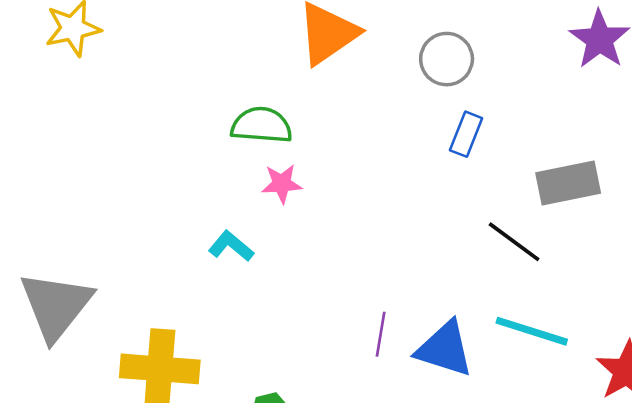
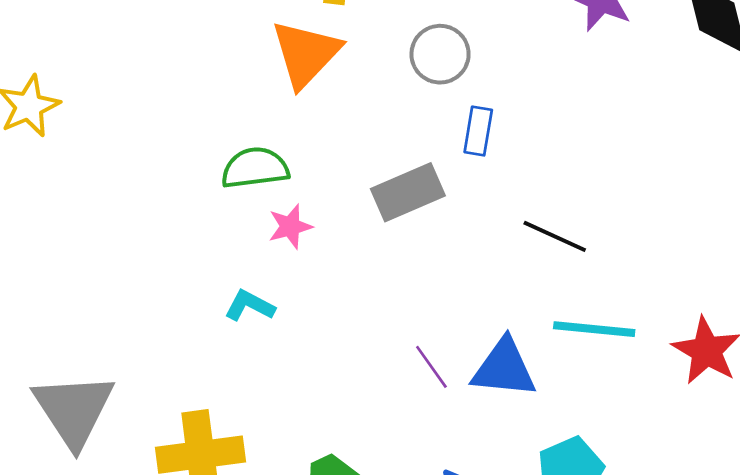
gray rectangle: (568, 183) -> (408, 192), moved
purple line: (381, 334) -> (431, 367), turned -33

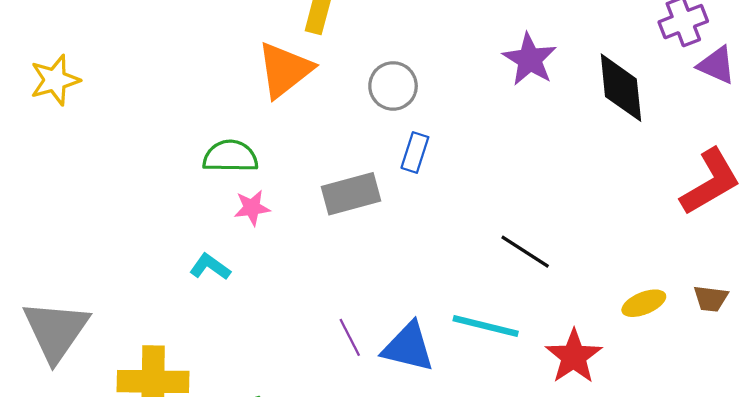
black line: (555, 236) -> (525, 252), moved

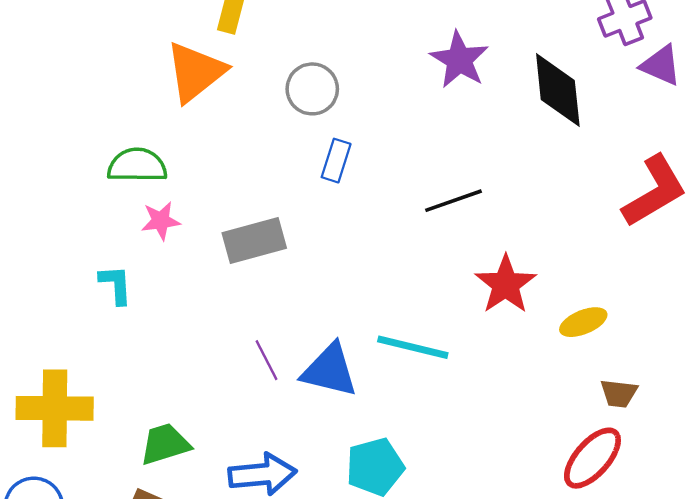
gray rectangle: (351, 194) -> (254, 241), moved
black line: (525, 252) -> (453, 201), moved, turned -52
cyan L-shape: (210, 267) -> (116, 285), turned 51
brown trapezoid: (711, 299) -> (619, 393), moved
red star: (574, 356) -> (506, 284), moved

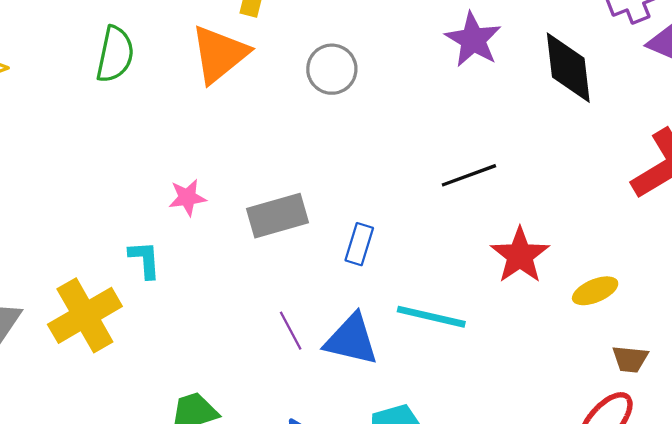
blue rectangle: (336, 161) -> (359, 244), moved
green semicircle: (137, 165) -> (115, 54), moved, turned 102
yellow cross: (55, 408) -> (85, 315), moved, turned -30

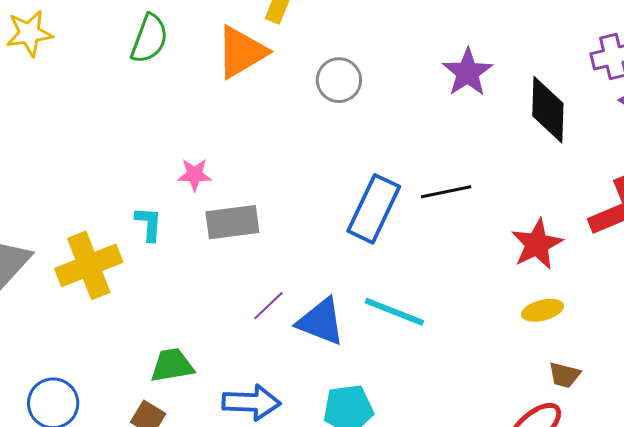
gray rectangle: (278, 216) -> (232, 222), moved
blue rectangle: (359, 244) -> (374, 209), moved, size x1.8
red star: (520, 255) -> (537, 244), moved
purple line: (291, 331) -> (268, 306), turned 66

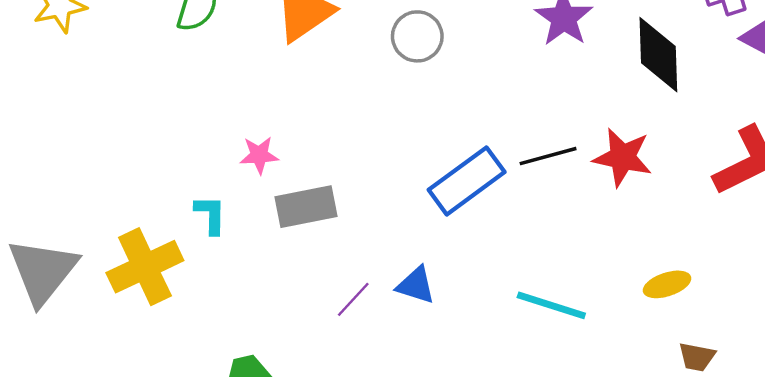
blue rectangle: (374, 209) -> (467, 181), turned 32
red star: (537, 244) -> (623, 157), moved, turned -30
cyan line: (394, 312) -> (551, 305), moved
blue triangle: (321, 322) -> (416, 285), moved, size x0.7

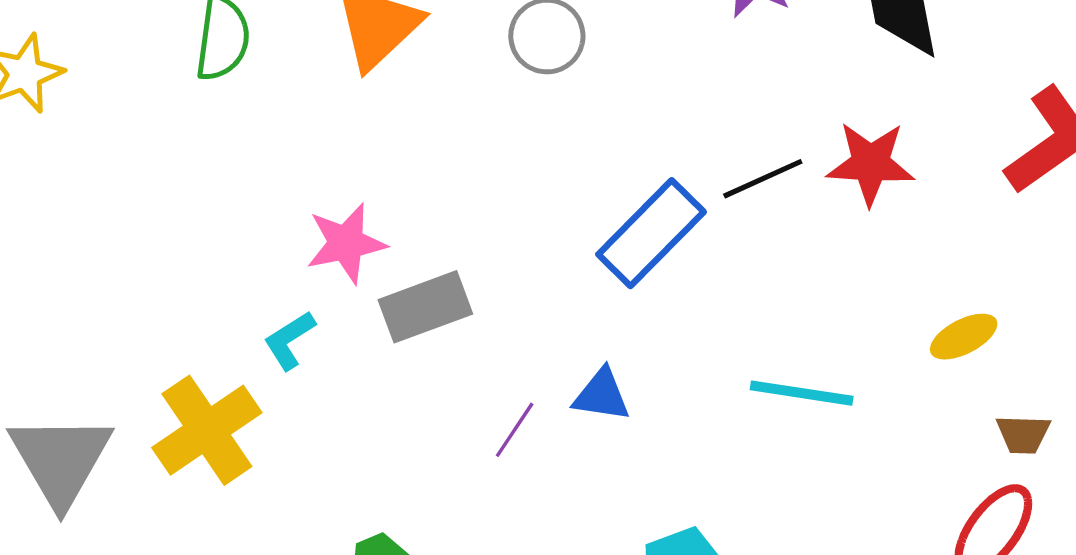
pink star: (259, 155) -> (346, 243), size x1.4
cyan L-shape: (210, 215) -> (289, 340), turned -114

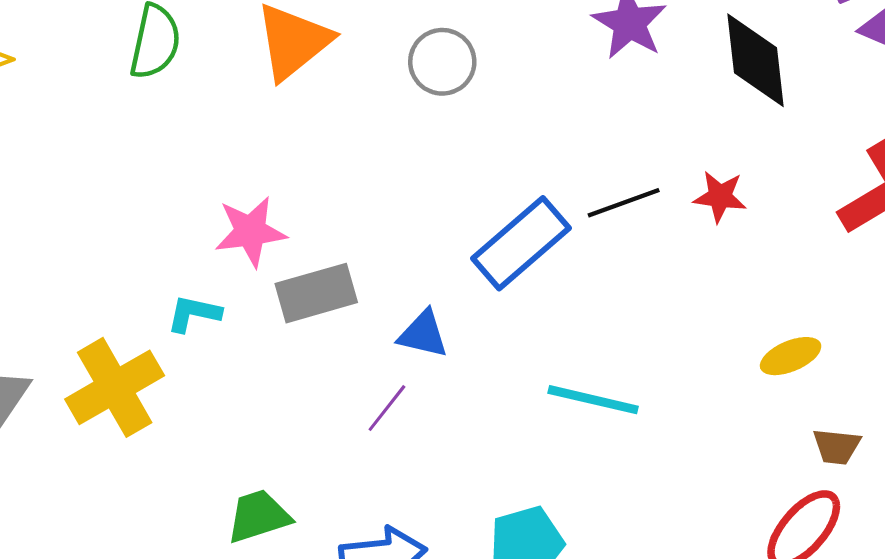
red star: (870, 163) -> (720, 197), size x0.7
cyan L-shape: (289, 340) -> (194, 314), turned 40
cyan line: (802, 393) -> (593, 400), moved
blue triangle: (602, 395) -> (423, 334), moved

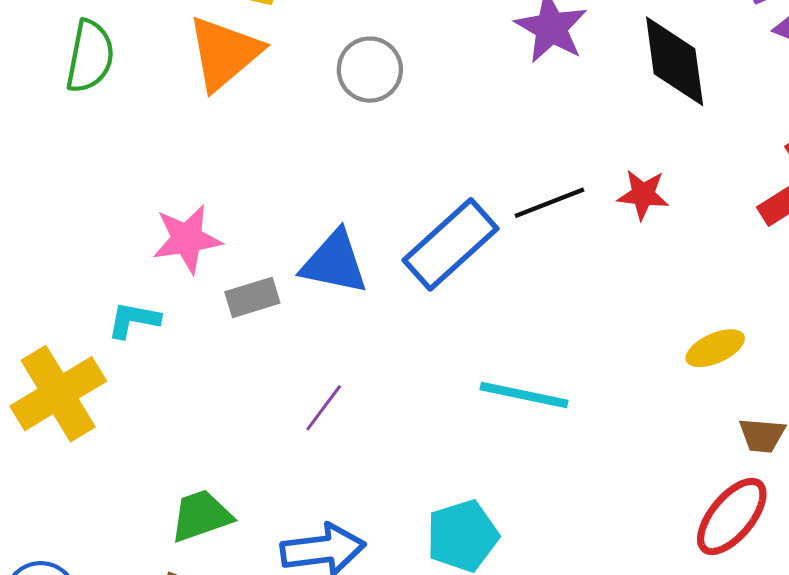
gray rectangle: (316, 293) -> (252, 297), size x0.7
blue triangle: (423, 334) -> (334, 262), moved, size x1.4

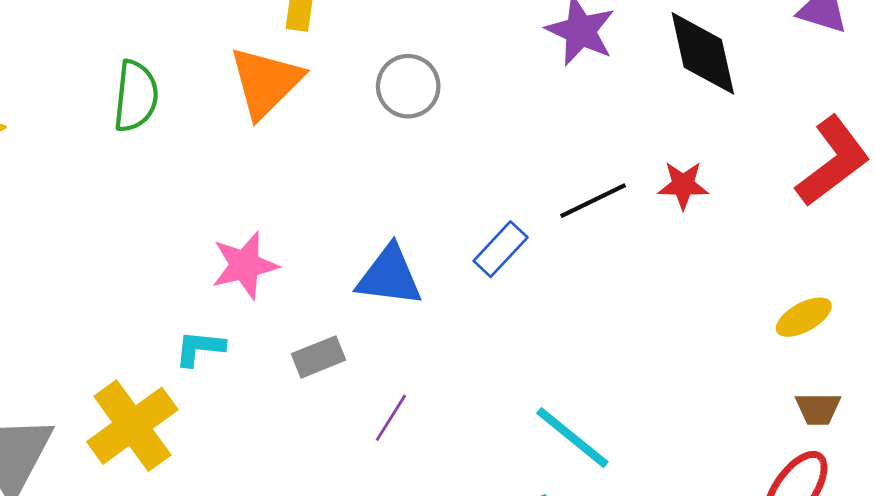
blue rectangle: (450, 244) -> (501, 249), size x0.6
gray rectangle: (252, 297) -> (319, 357), moved
yellow ellipse: (715, 348) -> (804, 317), moved
cyan line: (524, 395) -> (572, 438), moved, turned 32

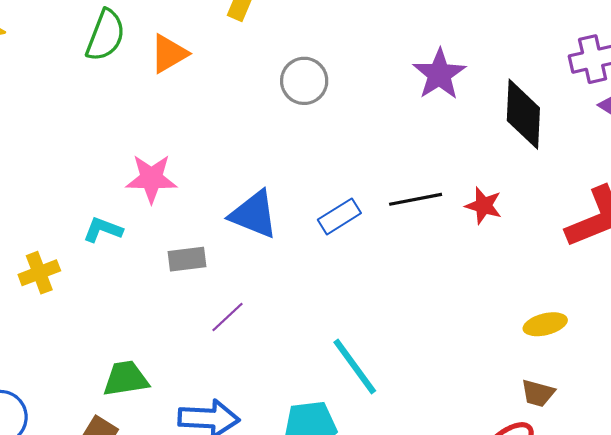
orange triangle: (266, 82) -> (169, 54), moved, size x0.7
yellow cross: (132, 426) -> (39, 273), size x0.6

